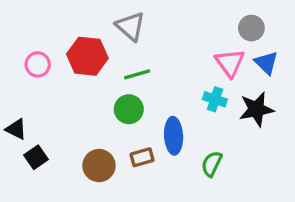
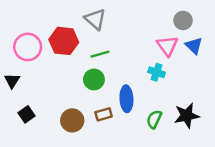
pink circle: (38, 64) -> (28, 47), size x1.5
black star: (256, 109) -> (187, 116), moved
black triangle: (16, 129) -> (12, 81), moved, turned 35

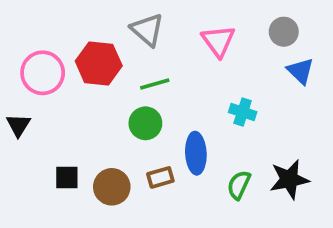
pink triangle: (167, 46) -> (218, 41), moved
black square: (26, 114) -> (67, 177), moved, turned 35

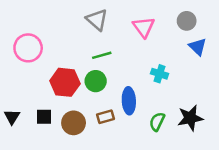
red hexagon: (99, 63) -> (65, 82), moved
black triangle: (18, 125) -> (12, 117), moved

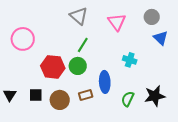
green line: (102, 55) -> (83, 45), turned -42

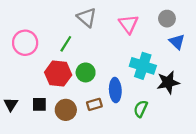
green line: (83, 45) -> (66, 44), moved
cyan cross: (130, 60) -> (143, 66), size x1.6
black star: (155, 96) -> (168, 82), moved

